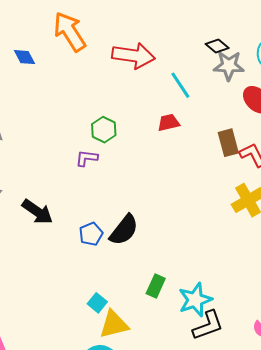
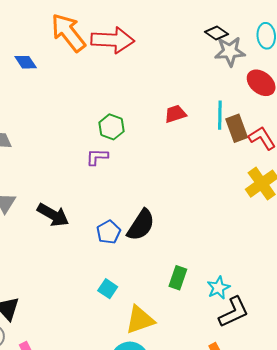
red arrow: (133, 56) -> (113, 40), moved
cyan line: (180, 85) -> (220, 115), moved, turned 40
cyan star: (195, 300) -> (218, 288), size x0.7
cyan square: (97, 303) -> (108, 289), moved

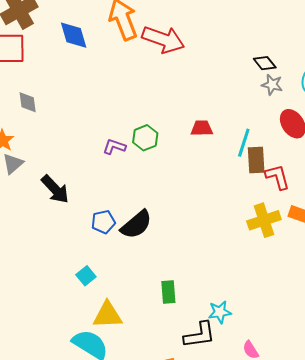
gray star: (230, 51) -> (272, 85), size x0.7
blue diamond: (26, 62) -> (74, 35), size x1.4
green hexagon: (111, 127) -> (145, 138), moved
green rectangle: (178, 278) -> (168, 292), moved, turned -40
cyan star: (218, 288) -> (220, 312), moved

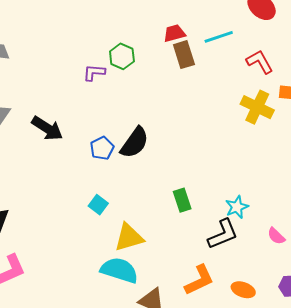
cyan line: (244, 143) -> (219, 37), turned 68
brown rectangle: (256, 160) -> (184, 55), moved
yellow cross: (264, 220) -> (257, 107), turned -32

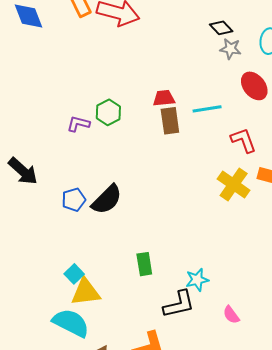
cyan square: (98, 205) -> (74, 274), moved

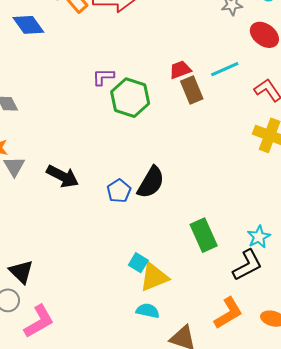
green hexagon: (108, 112) -> (130, 98), size x1.5
purple L-shape: (78, 124) -> (103, 77), moved
green rectangle: (144, 264) -> (204, 235), size x1.4
cyan semicircle: (71, 323) -> (148, 311), size x0.6

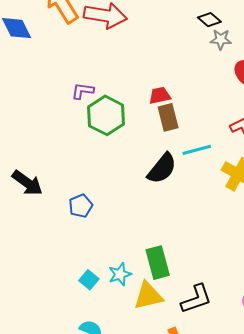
cyan line: (225, 69) -> (197, 150), moved
black semicircle: (151, 182) -> (162, 168), moved
cyan star: (259, 237) -> (120, 274), moved
yellow triangle: (154, 277) -> (148, 296), moved

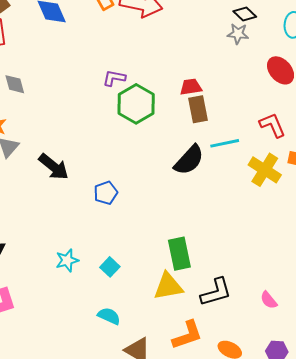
gray star: (221, 39) -> (238, 34), moved
cyan star: (120, 274) -> (67, 260), moved

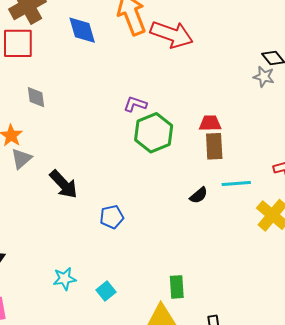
black semicircle: (189, 160) -> (199, 195), size x0.6
green rectangle: (179, 254) -> (177, 287), size x0.7

